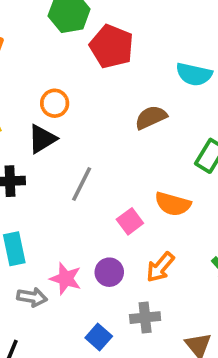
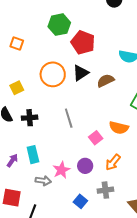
orange circle: (55, 103) -> (53, 74), size x1.6
black triangle: (42, 139) -> (81, 73), moved
gray line: (82, 184) -> (69, 118), turned -42
pink star: (66, 279) -> (61, 170), turned 30

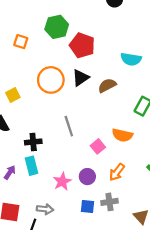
orange square: (17, 44) -> (21, 42), moved
black cross: (30, 118) -> (33, 142), moved
gray arrow: (43, 181) -> (45, 209), moved
blue square: (80, 201) -> (88, 207), moved, turned -32

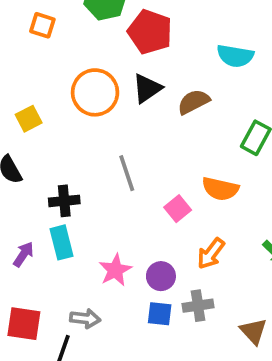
purple circle: (87, 177) -> (161, 276), moved

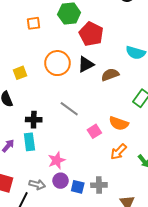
orange square: (42, 25) -> (34, 23), turned -32
gray line: (127, 173) -> (69, 109), turned -42
orange arrow: (211, 254) -> (119, 152), moved
purple circle: (161, 276) -> (61, 181), moved

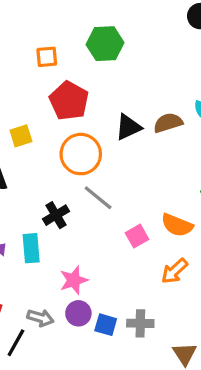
red pentagon: (91, 34) -> (69, 101), moved
orange circle: (57, 63) -> (81, 154), moved
brown semicircle: (110, 75) -> (168, 123), moved
black cross: (34, 120) -> (56, 215), moved, turned -35

